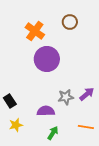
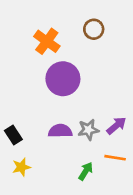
purple semicircle: (46, 111) -> (60, 131), moved
orange line: (86, 127) -> (115, 158), moved
green arrow: (53, 133) -> (86, 171), moved

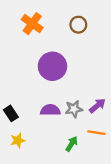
orange cross: (47, 41) -> (32, 24), moved

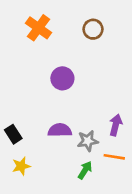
purple circle: (52, 66) -> (62, 78), size x0.7
purple arrow: (97, 106) -> (116, 125), turned -36
gray star: (74, 109) -> (88, 141), moved

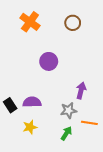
purple arrow: (116, 125) -> (81, 91), moved
purple semicircle: (60, 130) -> (32, 102), moved
yellow star: (21, 166) -> (30, 127), moved

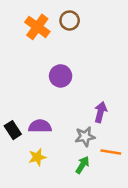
brown circle: (73, 23) -> (70, 20), moved

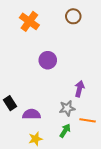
brown circle: (70, 20) -> (73, 16), moved
purple semicircle: (40, 126) -> (31, 114), moved
yellow star: (37, 157) -> (36, 139), moved

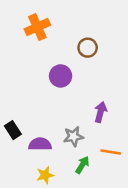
brown circle: (73, 16) -> (88, 48), moved
orange cross: (29, 21) -> (37, 27), turned 30
gray star: (67, 108) -> (73, 137), moved

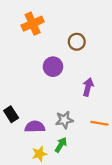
purple arrow: (100, 112) -> (88, 87), moved
orange line: (111, 152) -> (99, 123), moved
green arrow: (82, 165) -> (61, 145), moved

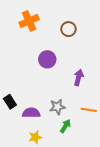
brown circle: (77, 42) -> (68, 29), moved
green arrow: (61, 145) -> (65, 126), moved

